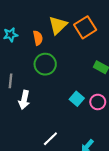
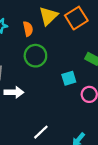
cyan square: (77, 99) -> (69, 78), moved, turned 32
white arrow: (24, 100) -> (14, 92), turned -102

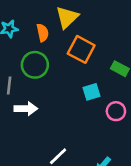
orange square: (76, 18) -> (81, 49), moved, turned -30
green circle: (35, 56) -> (35, 65), moved

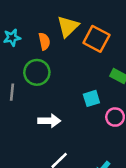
orange square: (81, 49) -> (96, 39), moved
white arrow: (26, 109) -> (49, 121), moved

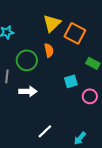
orange semicircle: (44, 41) -> (49, 50), moved
white arrow: (49, 121) -> (28, 91), moved

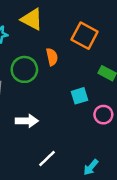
yellow triangle: (52, 23) -> (32, 19), moved, turned -48
white arrow: (28, 91) -> (27, 121), moved

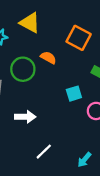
orange semicircle: (52, 57) -> (48, 58), turned -49

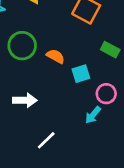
orange semicircle: (48, 58) -> (56, 56), moved
cyan arrow: (84, 160) -> (93, 115), moved

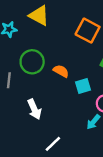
white arrow: (25, 100) -> (34, 109), turned 66

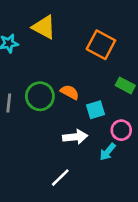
green circle: (32, 62) -> (40, 96), moved
white arrow: (34, 109) -> (75, 137), moved, turned -72

